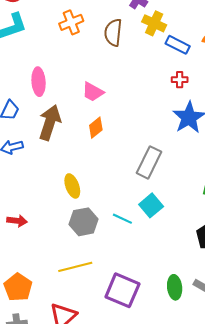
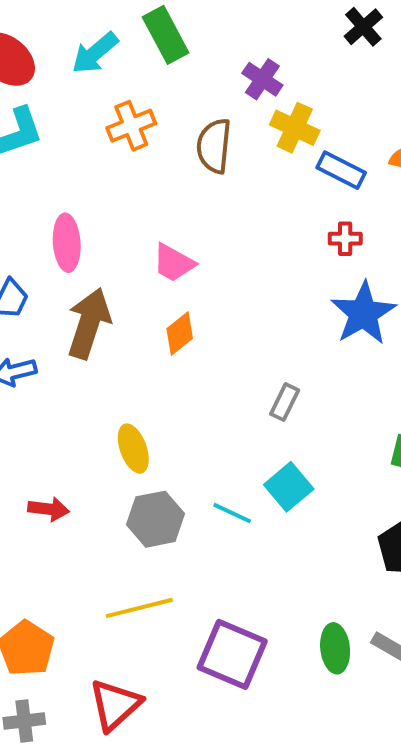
gray rectangle: (149, 162) -> (285, 402), size x0.6
red arrow: (17, 221) -> (49, 509), moved

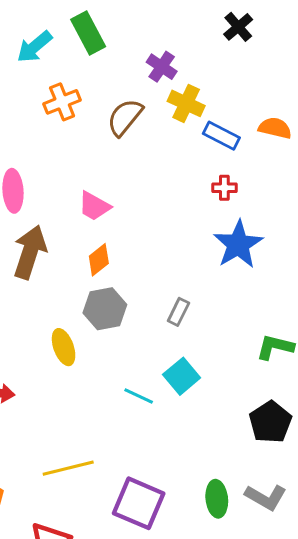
brown semicircle: (214, 146) -> (125, 117), turned 33
gray hexagon: (155, 519) -> (105, 309), moved

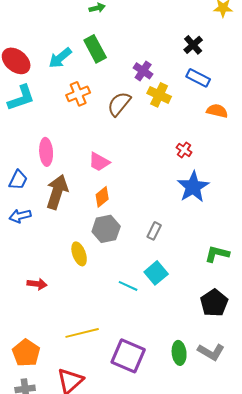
blue rectangle: (221, 136) -> (198, 78), moved
red cross: (224, 188) -> (184, 150), turned 35

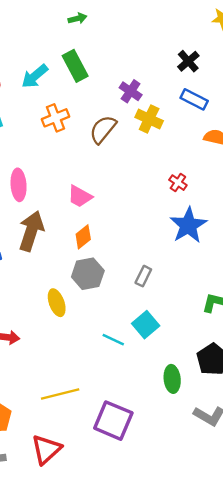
green ellipse: (179, 353) -> (172, 379), moved

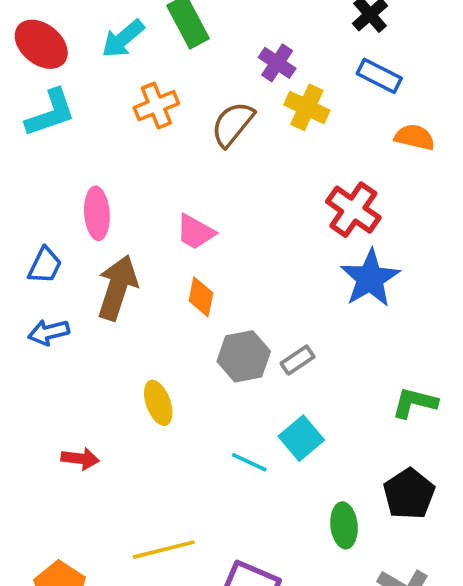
red cross: (178, 183) -> (353, 210), size x1.8
orange diamond: (83, 237) -> (201, 297), turned -40
gray hexagon: (88, 274) -> (244, 356), moved
gray rectangle: (143, 276) -> (298, 360), turned 30

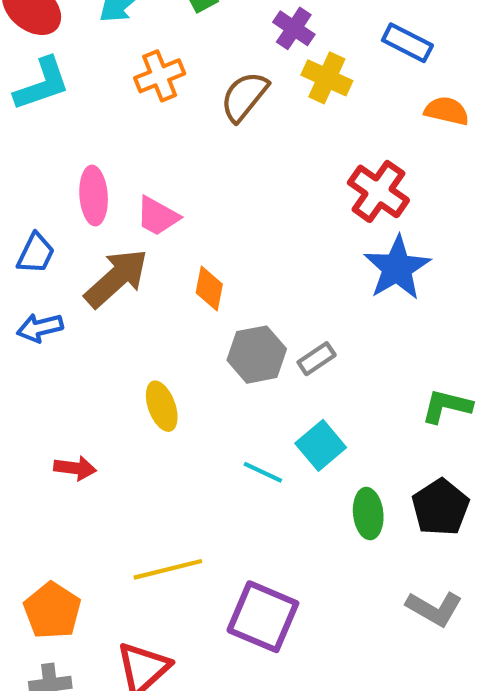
pink trapezoid: (195, 232) -> (158, 216), moved
brown arrow: (117, 288) -> (116, 278), turned 30
green ellipse: (344, 525) -> (368, 514), moved

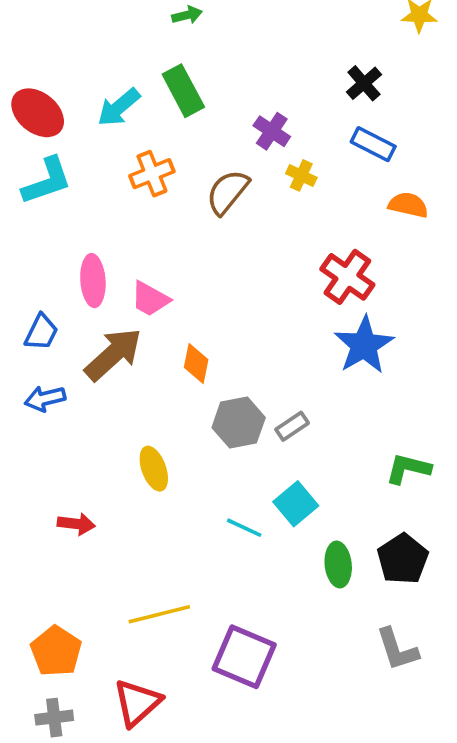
yellow cross: (327, 78) -> (301, 175), size x0.7
gray L-shape: (434, 608) -> (397, 649), turned 42

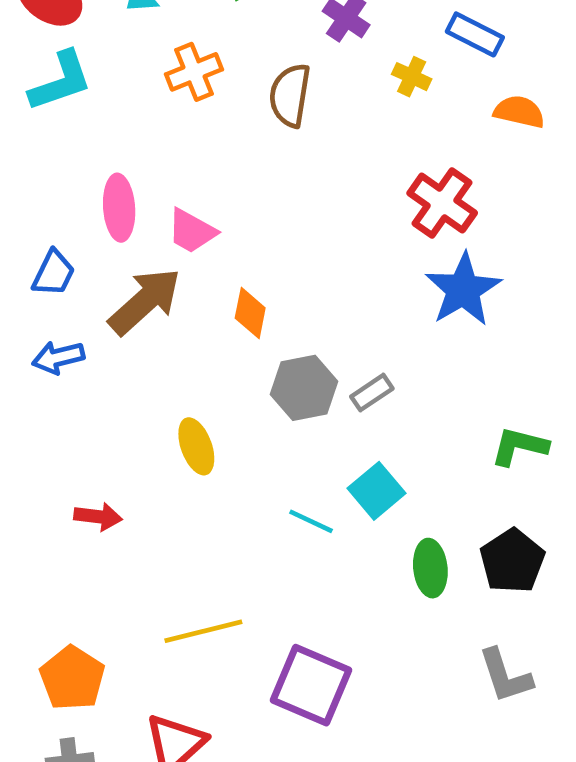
yellow cross: (301, 175) -> (412, 77), moved
brown semicircle: (228, 192) -> (290, 95), turned -30

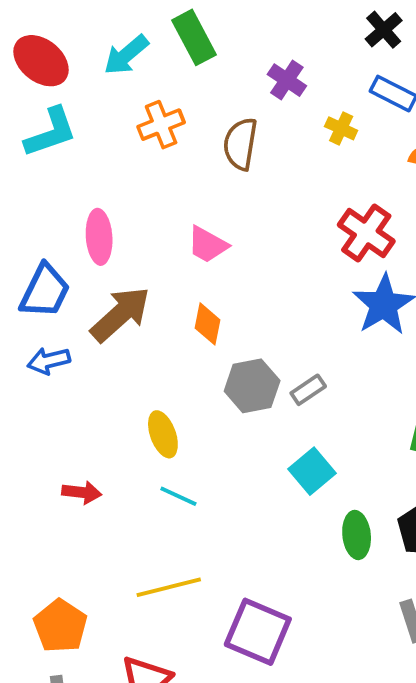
pink trapezoid: (192, 231) -> (207, 245), moved
blue trapezoid: (54, 273) -> (45, 291), size x1.4
cyan line: (311, 521) -> (178, 496), moved

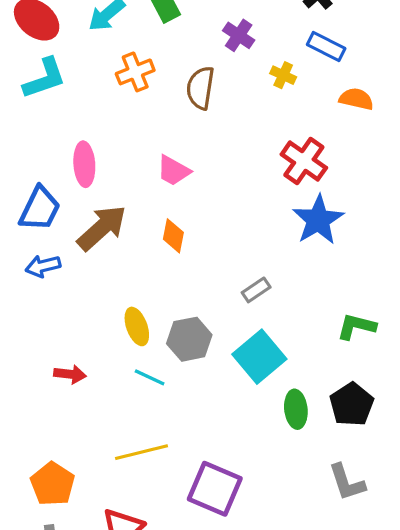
gray hexagon: (252, 386) -> (189, 339), moved
cyan square: (312, 471) -> (259, 357), size x1.4

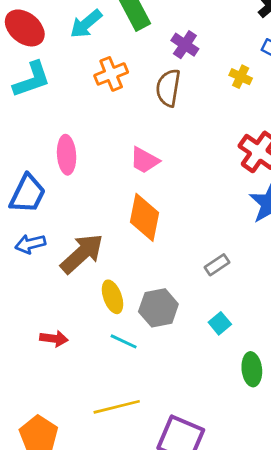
purple cross: (239, 35) -> (185, 45), moved
brown arrow: (102, 228) -> (82, 254), moved
orange diamond: (173, 236) -> (145, 217), size x1.6
cyan square: (259, 357) -> (220, 323), size x0.5

